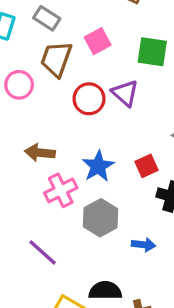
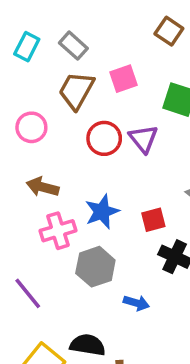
pink circle: (19, 85) -> (31, 127), moved

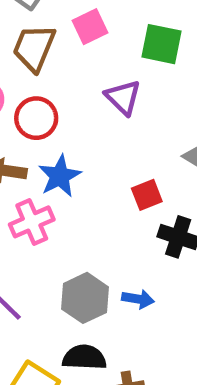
red circle: (104, 138) -> (36, 118), moved
blue star: (102, 212) -> (60, 176), moved
gray hexagon: (95, 267) -> (85, 298), moved

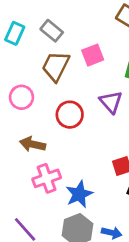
red circle: (36, 118) -> (70, 115), moved
blue star: (60, 176) -> (79, 194), moved

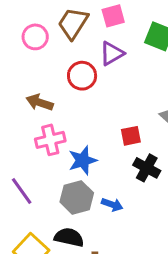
pink circle: (21, 97) -> (35, 37), moved
purple triangle: (111, 102) -> (112, 54), moved, turned 35

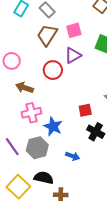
pink circle: (35, 37) -> (12, 61), moved
blue star: (83, 160) -> (53, 126), turned -30
gray hexagon: (77, 197) -> (37, 148), moved

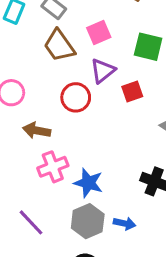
brown trapezoid: (47, 35) -> (59, 46), turned -60
red square: (85, 110) -> (132, 91), moved
gray hexagon: (37, 148) -> (88, 221), moved

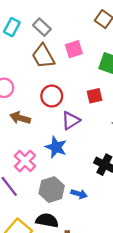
purple triangle: (103, 71) -> (71, 121), moved
pink cross: (53, 167) -> (25, 161), moved, turned -30
blue star: (88, 183) -> (56, 147), moved

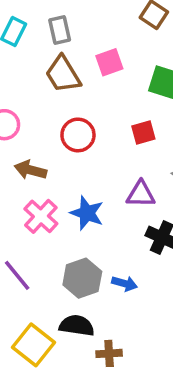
gray rectangle: (42, 27) -> (60, 30), turned 36
purple triangle: (71, 121) -> (141, 194), moved, turned 36
pink cross: (25, 161) -> (41, 216), moved

